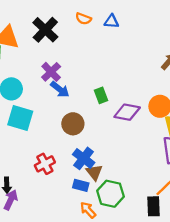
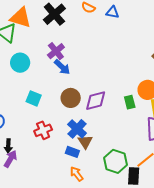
green rectangle: (101, 95) -> (130, 102), moved
purple diamond: (127, 112) -> (96, 101), moved, turned -30
cyan square: (20, 118) -> (34, 98), moved, size x0.7
green hexagon: (111, 194) -> (116, 161), moved

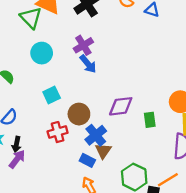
cyan square: (34, 98) -> (52, 95), turned 35
brown circle: (71, 98) -> (79, 114), moved
green rectangle: (130, 102) -> (150, 120), moved

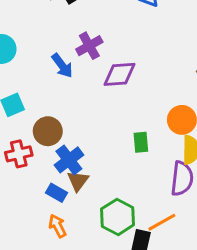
purple cross: (83, 45) -> (89, 46), moved
purple diamond: (121, 106) -> (120, 74), moved

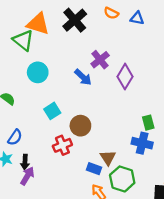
purple diamond: (120, 74) -> (125, 77), turned -45
blue cross: (69, 160) -> (142, 143), moved, turned -30
green hexagon: (118, 217) -> (122, 179), moved

